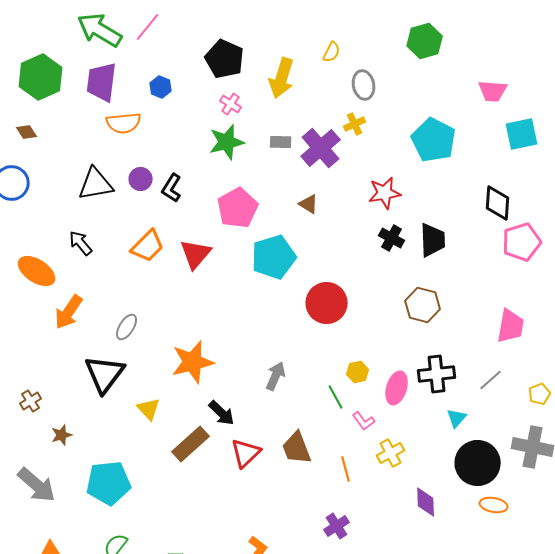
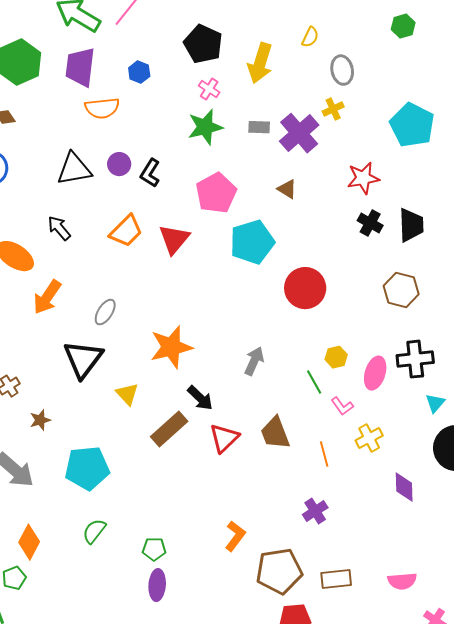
green hexagon: (425, 41) -> (403, 26), size x0.7

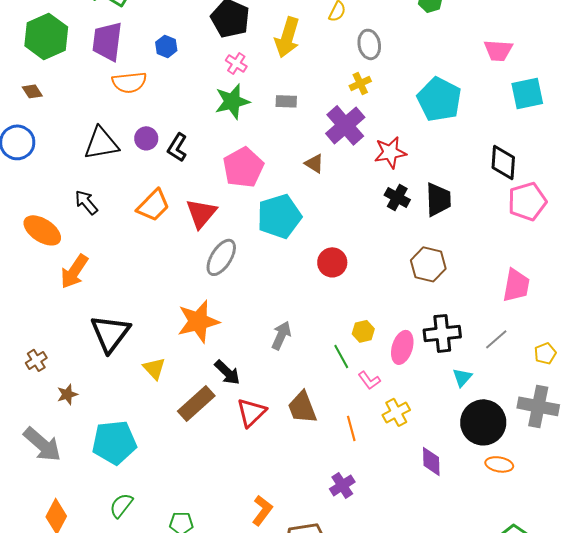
purple cross: (299, 133) -> (345, 125), moved
red circle: (305, 288) -> (332, 262), size x0.7
gray ellipse: (105, 312) -> (221, 257), moved, size x1.4

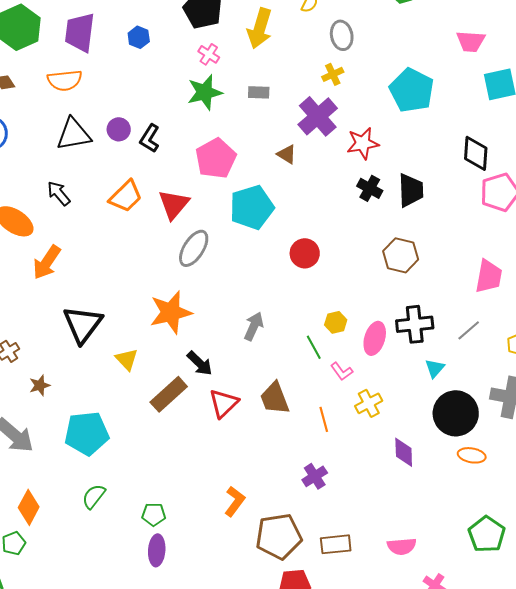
orange semicircle: (129, 82) -> (65, 80), moved

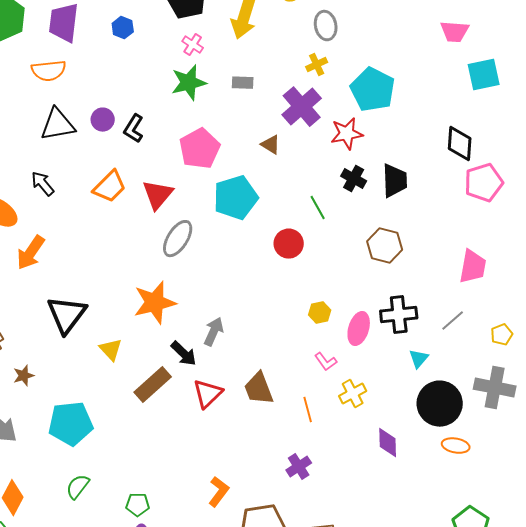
cyan pentagon: (412, 90) -> (373, 90), moved
gray arrow: (254, 326) -> (214, 332), moved
green line: (314, 347) -> (318, 208), moved

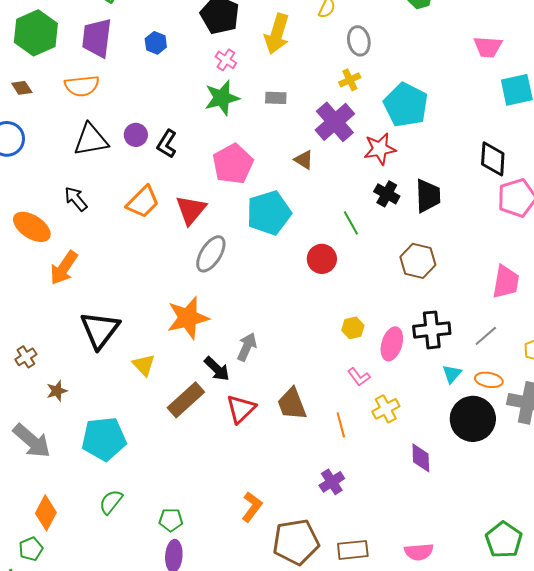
orange ellipse: (456, 446) -> (489, 380), moved

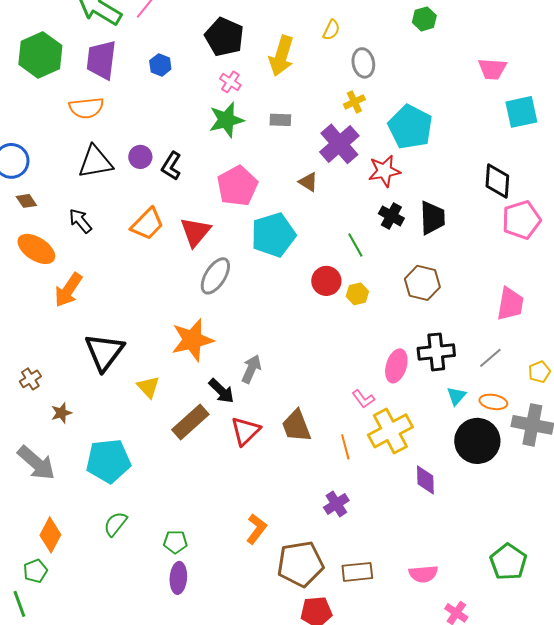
brown diamond: (22, 88) -> (26, 201), moved
yellow hexagon: (353, 328) -> (357, 294), moved
yellow cross: (386, 409) -> (390, 431), size x1.6

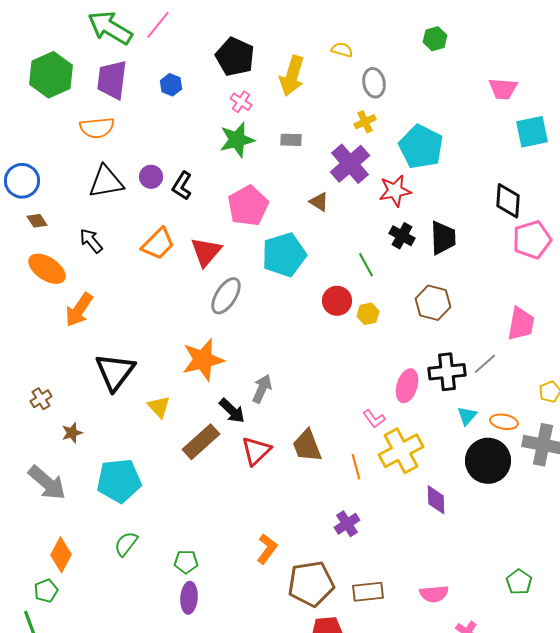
yellow semicircle: (331, 30) -> (342, 50), turned -100
gray line: (490, 358) -> (485, 364), moved
green pentagon: (508, 562) -> (519, 582), size x0.7

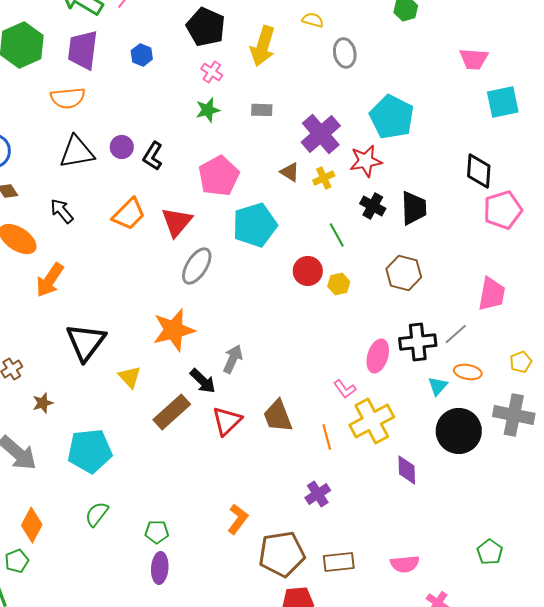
yellow cross: (365, 122) -> (324, 178), moved
green star: (237, 140) -> (208, 110), size x0.7
orange ellipse: (504, 422) -> (468, 372), moved

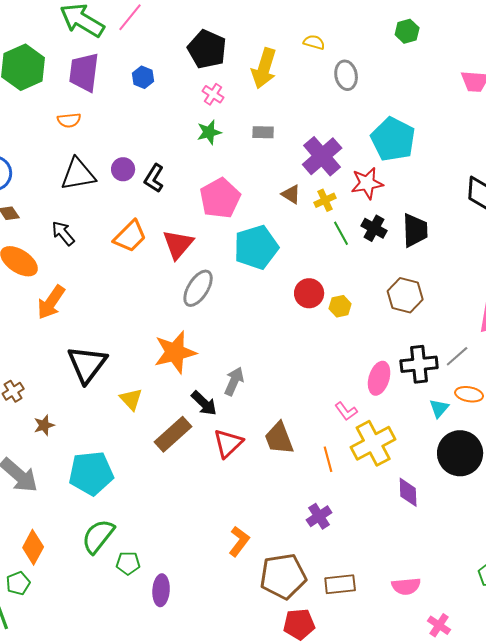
orange semicircle: (68, 98) -> (69, 120), size x0.7
green line: (337, 235) -> (341, 233), moved
green semicircle: (97, 514) -> (98, 536), size x1.4
green pentagon: (157, 532) -> (128, 563), moved

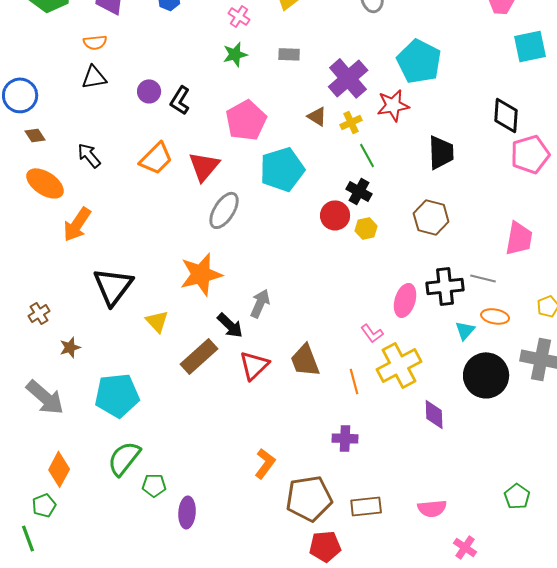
black triangle: (78, 174) -> (94, 77), moved, size x0.7
black cross: (374, 228) -> (359, 191), moved
gray line: (457, 356) -> (483, 278), turned 55
purple cross: (319, 516) -> (345, 438), turned 35

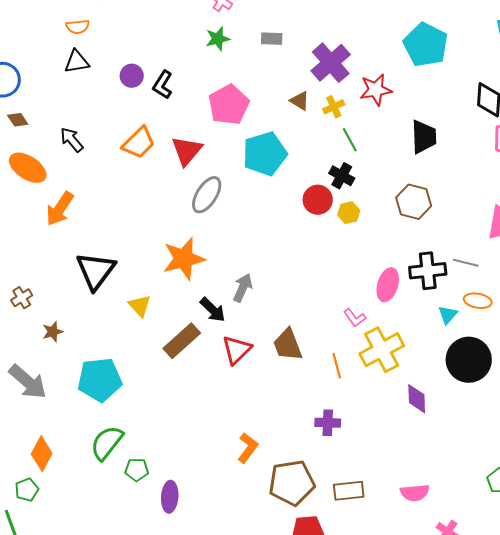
cyan pentagon: (419, 61) -> (426, 45), moved

